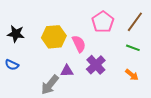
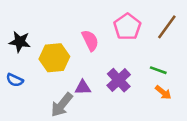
yellow hexagon: (54, 37) -> (54, 58), moved
pink semicircle: (79, 44) -> (90, 40), moved
green line: (133, 48) -> (158, 70), moved

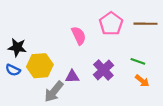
brown line: (167, 27) -> (145, 24), turned 55
black star: (20, 42) -> (17, 47), moved
yellow hexagon: (54, 58) -> (40, 66), moved

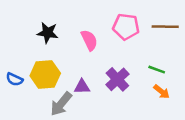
pink pentagon: (111, 24) -> (126, 27), turned -30
black star: (17, 47) -> (48, 33), moved

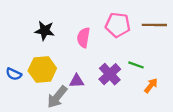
pink semicircle: (89, 40) -> (83, 37), turned -144
green line: (157, 70) -> (136, 65), moved
orange arrow: (162, 92) -> (151, 86), turned -91

